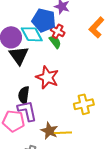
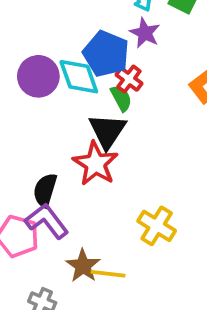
black triangle: (19, 55) -> (107, 131), moved
yellow cross: (84, 104) -> (157, 226), turned 36
purple L-shape: (27, 111) -> (47, 221), turned -35

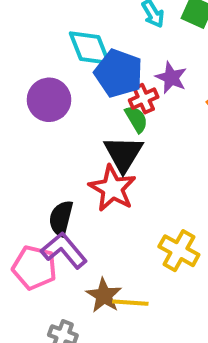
purple star: (145, 33) -> (171, 78), moved
cyan diamond: (79, 77) -> (90, 48), moved
red cross: (129, 79) -> (144, 99), turned 32

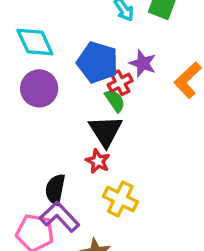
cyan diamond: (90, 48) -> (35, 42), moved
red star: (112, 188) -> (98, 161), size x0.6
yellow cross: (179, 251) -> (120, 199), moved

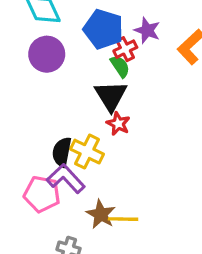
red star: (98, 161) -> (118, 124), moved
yellow cross: (120, 199) -> (87, 152), moved

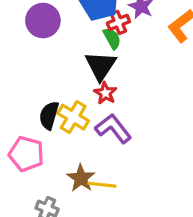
purple L-shape: (66, 179) -> (113, 128), moved

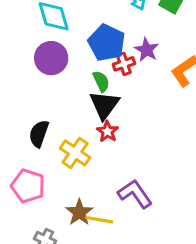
green semicircle: (112, 38) -> (101, 81), moved
black semicircle: (49, 115) -> (39, 134), moved
purple L-shape: (113, 128) -> (135, 194), moved

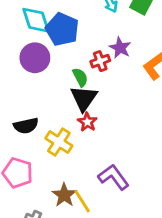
blue pentagon: (107, 43) -> (62, 29), moved
black semicircle: (39, 134) -> (26, 126), turned -120
yellow line: (99, 220) -> (82, 201), turned 50

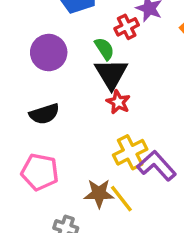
purple circle: (35, 58) -> (49, 53), moved
yellow cross: (59, 142) -> (130, 152), moved, turned 36
brown star: (64, 195) -> (99, 193), turned -30

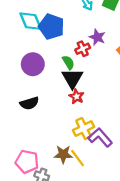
pink pentagon: (40, 172) -> (27, 162), moved

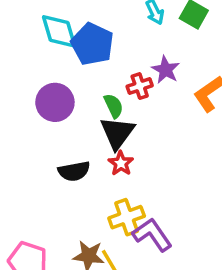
black semicircle: (29, 103) -> (74, 171), moved

